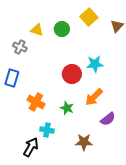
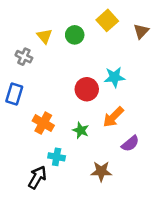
yellow triangle: (37, 30) -> (44, 36), turned 32

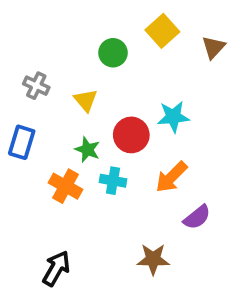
yellow triangle: (44, 36) -> (86, 100), moved
green star: (81, 130) -> (87, 150), moved
cyan cross: (57, 157) -> (113, 181), moved

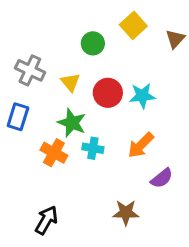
gray cross: (36, 86) -> (30, 70), size x1.4
red circle: (131, 135) -> (108, 93), moved
green star: (87, 150) -> (72, 123), size x1.4

